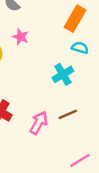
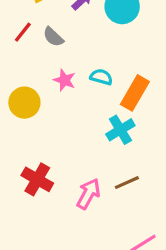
orange rectangle: (75, 19) -> (135, 93), moved
cyan semicircle: (80, 48) -> (101, 77), moved

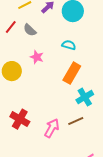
cyan semicircle: (101, 77) -> (69, 45), moved
orange rectangle: (135, 93) -> (72, 73), moved
cyan cross: (120, 130) -> (85, 97), moved

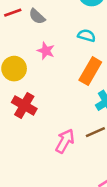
red line: (11, 27) -> (13, 13), turned 32
red cross: (20, 119) -> (24, 105), moved

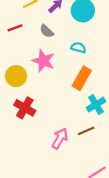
gray semicircle: (37, 16) -> (47, 31), moved
pink star: (46, 51) -> (43, 61), size x1.5

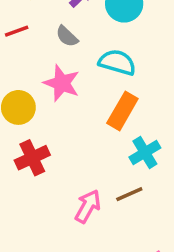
cyan semicircle: (78, 48) -> (117, 62), size x1.5
red cross: (25, 108) -> (32, 158), turned 35

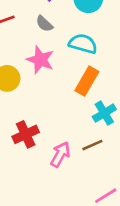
red cross: (32, 158) -> (26, 134), moved

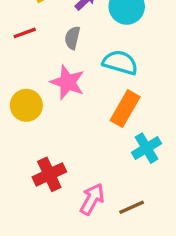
gray semicircle: (44, 24) -> (72, 38), turned 60
brown line: (92, 145) -> (132, 207), moved

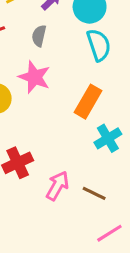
cyan semicircle: (120, 63) -> (99, 45), moved, turned 56
brown line: (132, 207) -> (94, 193), turned 50

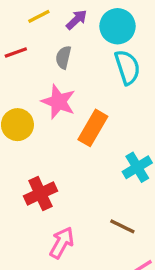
orange rectangle: (88, 102) -> (93, 128), moved
pink arrow: (57, 186) -> (62, 243), moved

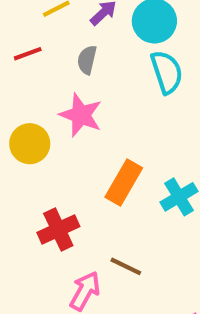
orange rectangle: (93, 128) -> (124, 183), moved
brown line: (122, 226) -> (126, 266), moved

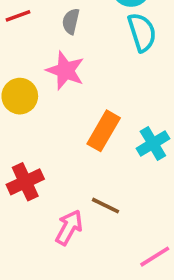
red cross: (58, 230) -> (25, 182), moved

